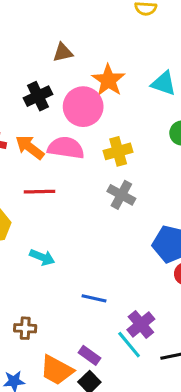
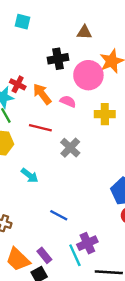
pink semicircle: (66, 148) -> (68, 101), size x0.6
gray cross: (121, 195) -> (70, 148), moved

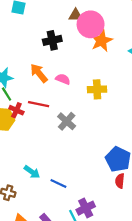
pink circle: (88, 75) -> (91, 24), moved
red cross: (18, 84) -> (16, 110), moved
cyan arrow: (30, 175) -> (32, 172), moved

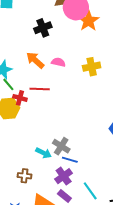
gray cross: (67, 121) -> (61, 146), moved
purple cross: (86, 208) -> (64, 176), moved

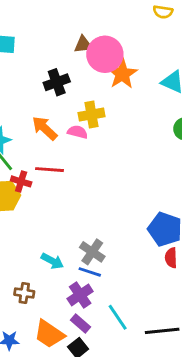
yellow cross: (92, 67) -> (92, 115), moved
gray cross: (61, 146) -> (92, 252), moved

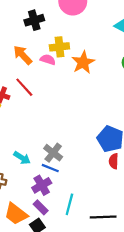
orange star: (122, 74) -> (83, 62), moved
red line: (49, 170) -> (24, 87), turned 40
cyan line: (118, 317) -> (69, 204), turned 45

